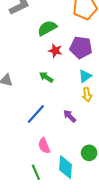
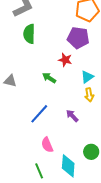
green semicircle: (47, 28) -> (29, 34), moved, turned -60
purple pentagon: (81, 48) -> (78, 38), moved
red star: (55, 51) -> (65, 60), moved

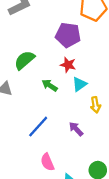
green semicircle: (29, 34) -> (24, 60), moved, turned 48
purple pentagon: (78, 38) -> (68, 35), moved
cyan triangle: (87, 77) -> (79, 84), moved

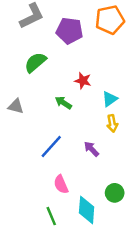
purple pentagon: (68, 35) -> (69, 31), moved
green semicircle: (24, 60) -> (35, 62), moved
cyan triangle: (79, 84) -> (110, 99), moved

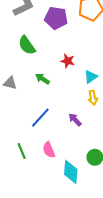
green semicircle: (35, 62) -> (27, 45), turned -84
green arrow: (63, 103) -> (43, 79), moved
green line: (51, 216) -> (22, 151), moved

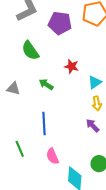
blue line: (40, 118) -> (44, 123), turned -45
purple arrow: (75, 120) -> (93, 126), moved
green line: (22, 151) -> (20, 149), moved

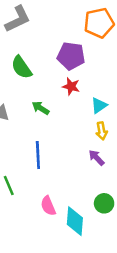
purple pentagon: (60, 23) -> (71, 56), moved
pink semicircle: (52, 156) -> (48, 206), moved

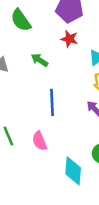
blue line: (38, 155) -> (52, 102), moved
pink semicircle: (48, 206) -> (40, 141), moved

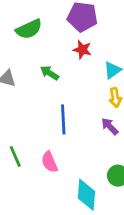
green semicircle: (21, 20) -> (29, 29), turned -80

